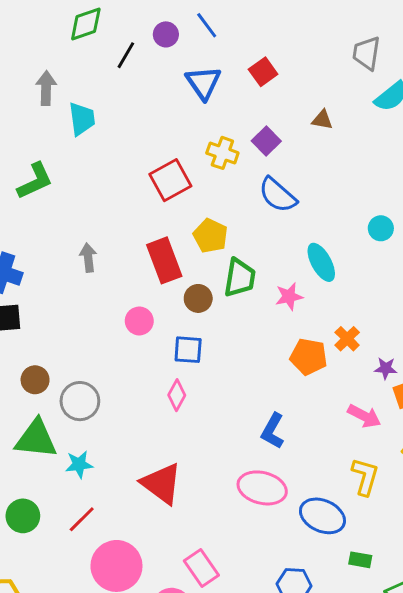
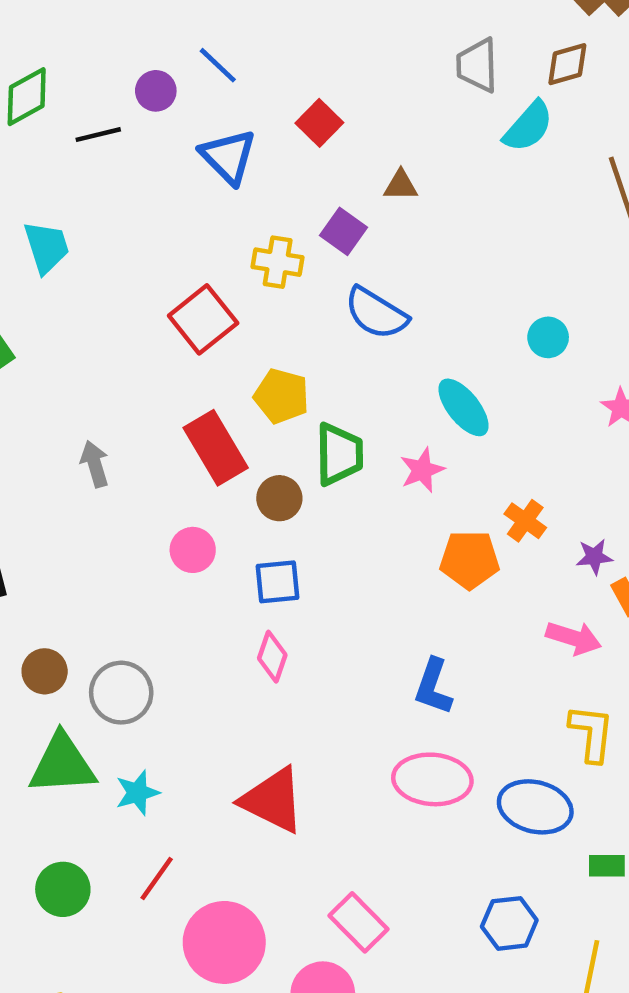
black line: (126, 55) -> (98, 135), turned 56
brown triangle: (322, 120) -> (401, 185), moved

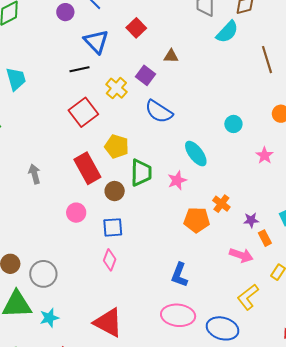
black line: (98, 135) -> (80, 69), moved
yellow cross: (278, 262) -> (116, 88), turned 30
yellow L-shape: (592, 733) -> (248, 297), turned -136

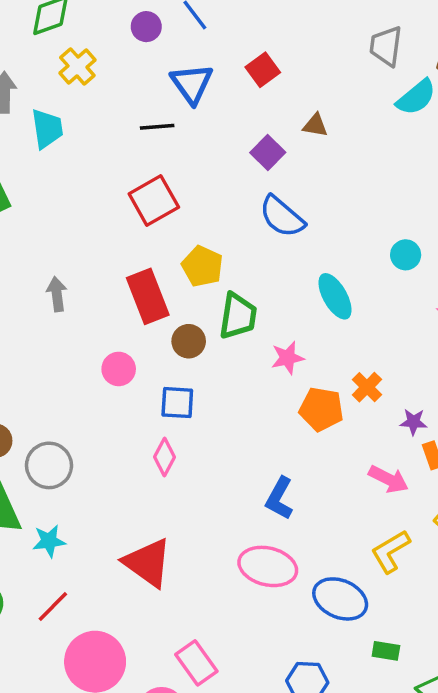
yellow cross: (116, 88) -> (77, 66), moved
pink star: (177, 180) -> (288, 358), moved

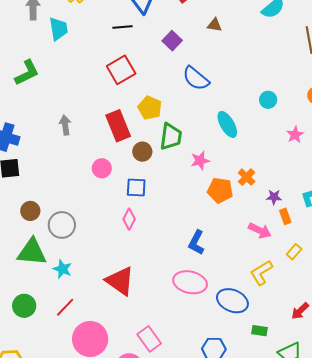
purple square: (268, 152) -> (172, 41), moved
cyan star: (49, 541) -> (62, 269), turned 30

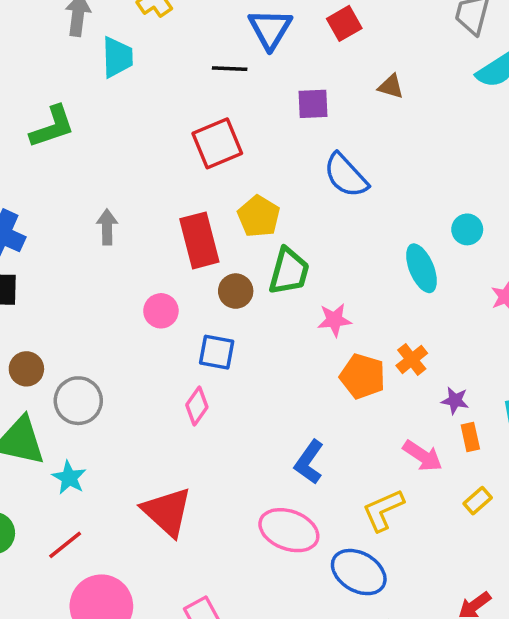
purple square: (172, 41) -> (313, 104), turned 36
cyan ellipse: (227, 124) -> (422, 268), moved
yellow L-shape: (261, 273) -> (383, 510), moved

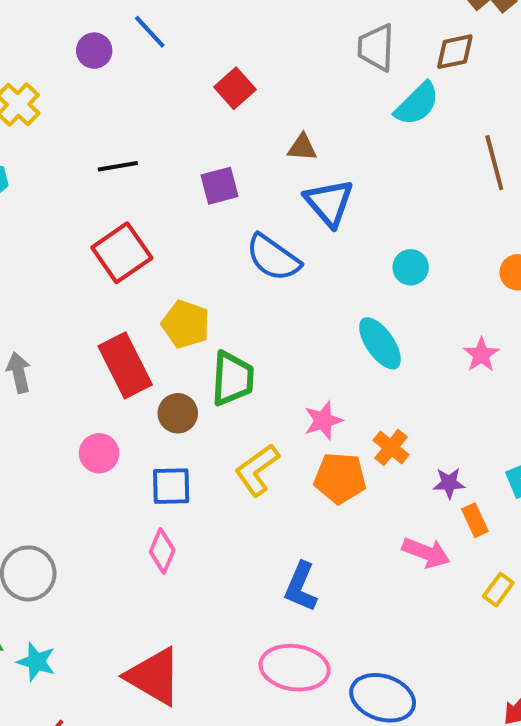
blue triangle: (270, 29) -> (329, 203), moved
cyan circle: (467, 229) -> (411, 267), moved
pink star: (334, 320) -> (323, 421), moved
yellow L-shape: (383, 510) -> (257, 470), moved

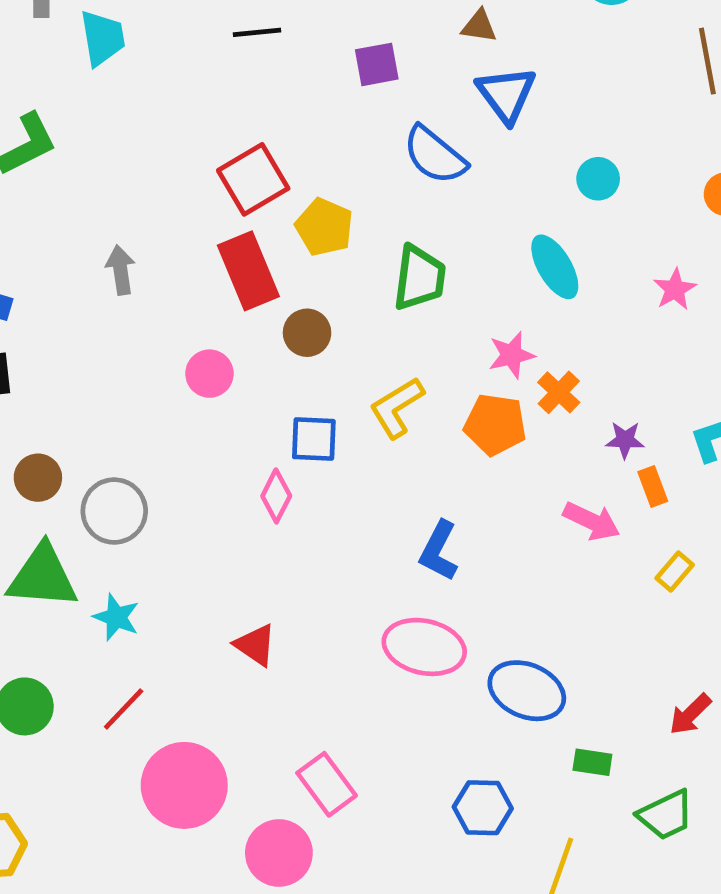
red square: (122, 253) -> (253, 179), moved
green trapezoid: (233, 378) -> (419, 278), moved
pink star: (323, 421) -> (511, 355), moved
blue square: (171, 486) -> (314, 439), moved
red triangle: (154, 676) -> (255, 645), size x0.6

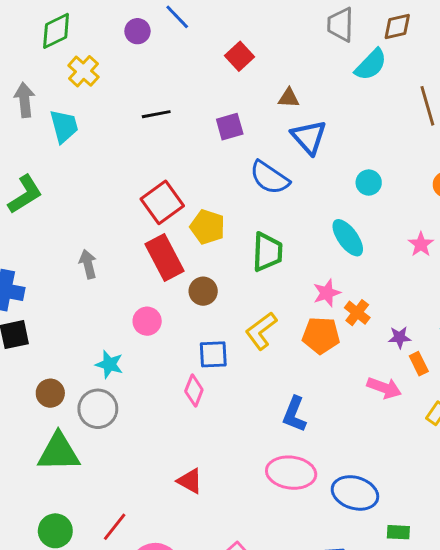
cyan star: (116, 617) -> (109, 364), moved

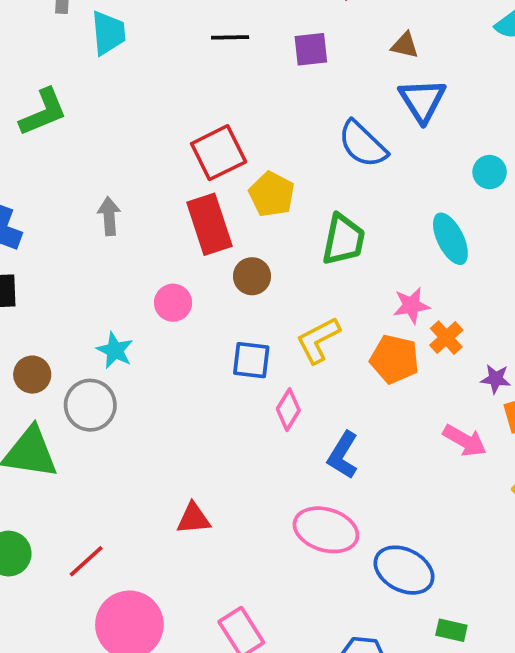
purple square: (230, 127) -> (311, 49), moved
pink diamond: (194, 391) -> (288, 410), moved
red triangle: (190, 481) -> (193, 519), turned -44

